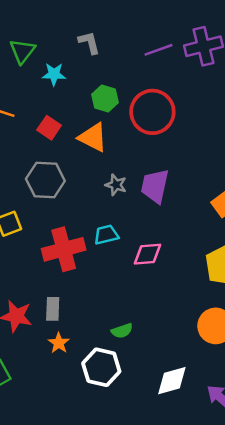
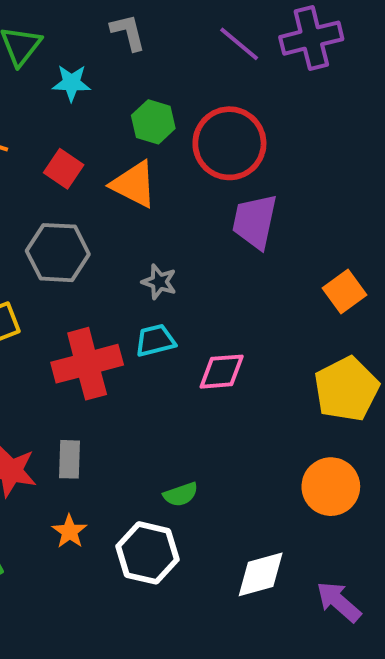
purple line: (159, 50) -> (239, 44), turned 60
gray star: (116, 185) -> (159, 282), moved
purple trapezoid: (155, 186) -> (255, 221), moved
orange star: (59, 343) -> (69, 531), moved

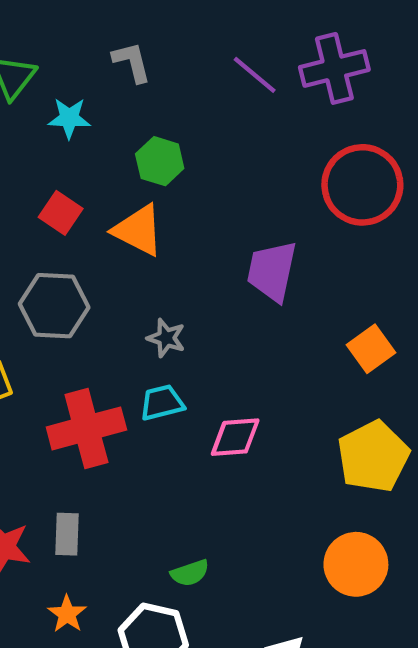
red circle: (229, 143) -> (362, 185), moved

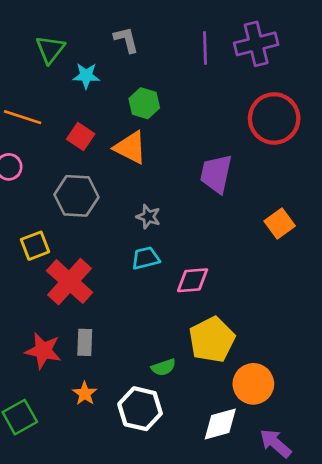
purple line: (255, 75) -> (205, 48), turned 48
red cross: (86, 428) -> (70, 282), moved, turned -33
yellow pentagon: (373, 457) -> (212, 340), moved
orange circle: (356, 564) -> (253, 384), moved

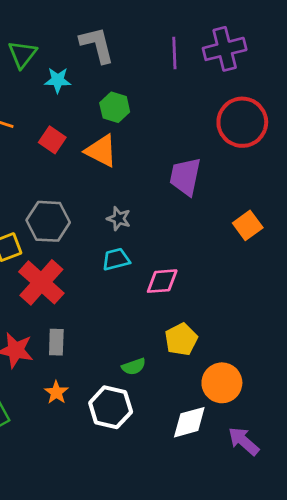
gray L-shape: (126, 40) -> (97, 45), size x1.4
gray hexagon: (76, 196) -> (48, 221), moved
yellow pentagon: (212, 340) -> (181, 339), size x0.7

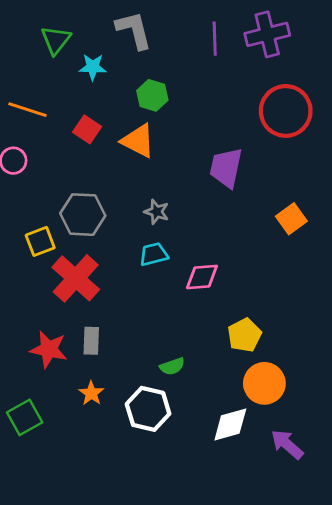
yellow pentagon: (181, 339) -> (245, 335), moved

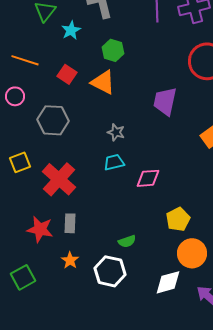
cyan star: (93, 67) -> (71, 30), turned -30
gray hexagon: (83, 215) -> (53, 120), moved
yellow square: (40, 241) -> (20, 162), moved

